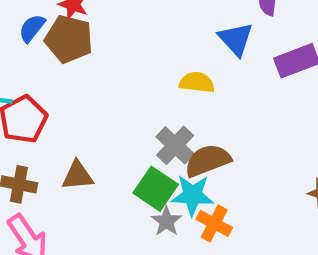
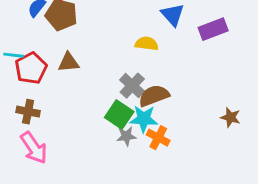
brown triangle: (78, 176) -> (69, 62), moved
gray star: (166, 221) -> (126, 136), turned 30

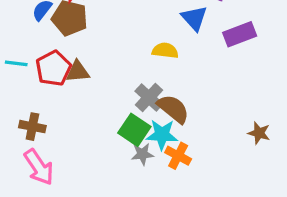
red pentagon: (31, 68) -> (53, 68), moved
brown semicircle: (154, 96) -> (173, 109), turned 60

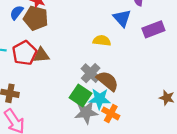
gray star: (142, 154) -> (86, 112), size x1.5

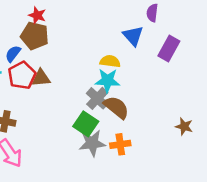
blue semicircle: (17, 13) -> (13, 54), moved
purple rectangle: (153, 29) -> (169, 49), turned -40
cyan star: (100, 99) -> (107, 80), moved
orange cross: (111, 113) -> (120, 144), turned -36

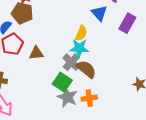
yellow semicircle: (110, 61) -> (81, 33), turned 105
brown triangle: (41, 78) -> (36, 53), moved
gray star: (92, 143) -> (67, 97), turned 30

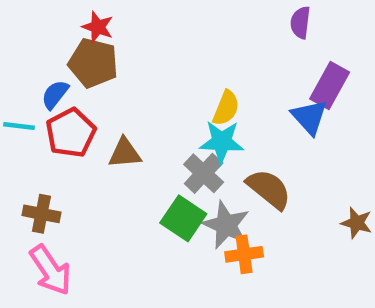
blue triangle: (99, 13) -> (309, 117), moved
brown semicircle: (86, 69) -> (269, 189), moved
gray star: (67, 97) -> (226, 225), moved

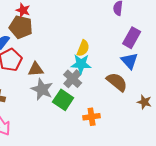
blue triangle: (309, 117) -> (130, 61), moved
brown semicircle: (269, 189) -> (117, 82), moved
gray star: (226, 225) -> (42, 89), moved

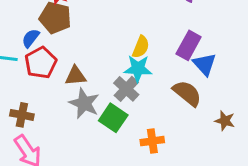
purple rectangle: (132, 38) -> (189, 45), moved

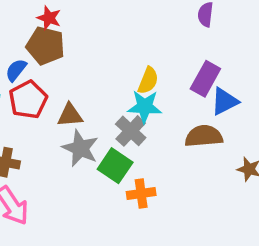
blue triangle: (205, 64) -> (225, 101), turned 45
brown semicircle: (187, 93) -> (204, 136), turned -44
orange cross: (152, 141) -> (141, 193), moved

